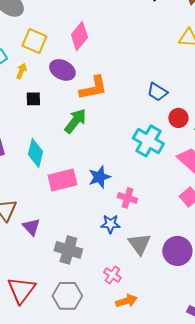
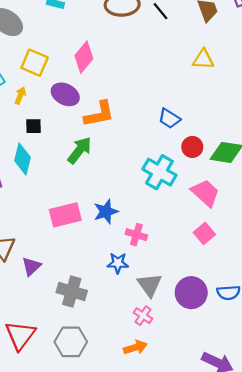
cyan diamond: (35, 153) -> (23, 159), moved
purple triangle: (31, 227) -> (31, 266), turned 30
pink cross: (112, 275) -> (143, 316), moved

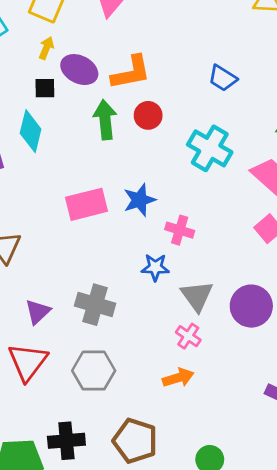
purple ellipse: (65, 94) -> (79, 70), moved
yellow arrow: (20, 95) -> (46, 48), moved
red circle: (192, 147) -> (148, 115), moved
green arrow: (79, 150) -> (105, 120), turned -44
purple triangle: (31, 266) -> (38, 312), moved

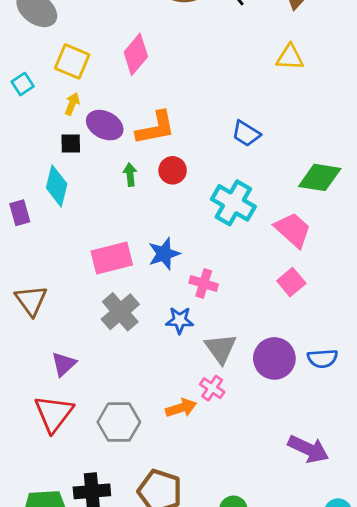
green arrow: (105, 120) -> (130, 175), size x0.6
gray cross: (95, 305) -> (120, 312), moved, turned 33
orange arrow: (178, 378) -> (181, 408), moved

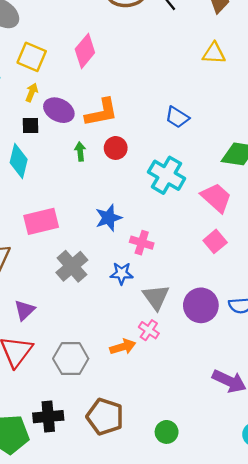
pink rectangle: (112, 258) -> (41, 221), moved

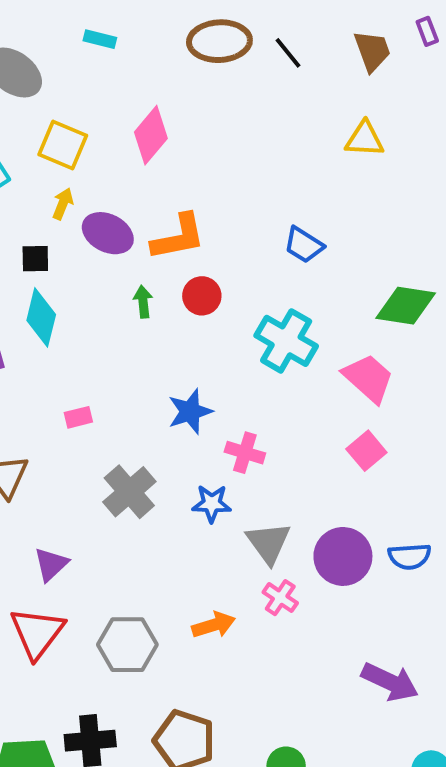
black square: (30, 126) -> (35, 259), moved
pink rectangle: (41, 221) -> (78, 417), size x0.5
pink cross: (149, 330) -> (280, 598), moved

